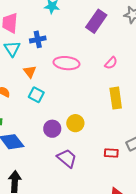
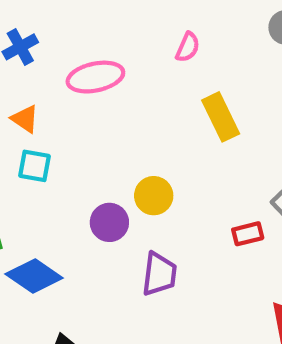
cyan square: (36, 95) -> (34, 166), moved
purple trapezoid: (67, 158) -> (159, 274), turned 75

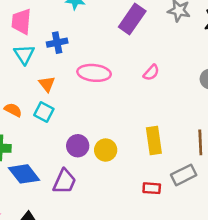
yellow rectangle: (221, 117) -> (154, 141), moved
purple circle: (109, 222) -> (78, 146), moved
purple trapezoid: (159, 274) -> (64, 181), moved

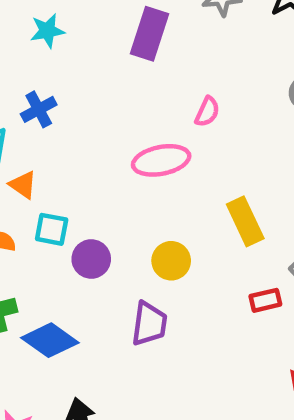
pink ellipse: (94, 73) -> (161, 160), moved
orange triangle: (47, 84) -> (23, 185), moved
purple circle: (78, 146) -> (91, 259), moved
purple trapezoid: (64, 181) -> (149, 324), moved

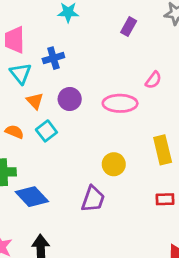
purple rectangle: (150, 34) -> (129, 27), size x0.6
cyan square: (52, 229) -> (46, 131), turned 30
purple circle: (91, 259) -> (70, 99), moved

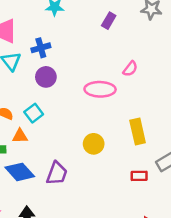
purple circle: (70, 99) -> (46, 77), moved
orange triangle: (35, 101) -> (20, 136), moved, turned -49
purple trapezoid: (93, 199) -> (57, 173), moved

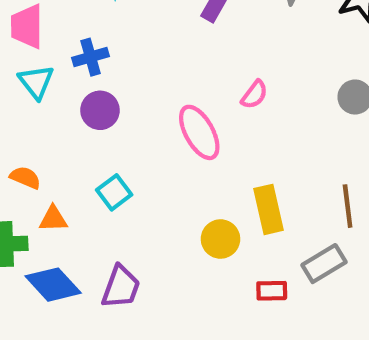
pink ellipse: (100, 89) -> (199, 132), turned 60
cyan square: (34, 113) -> (114, 192), moved
yellow circle: (94, 144) -> (220, 239), moved

